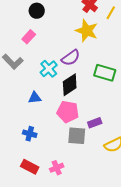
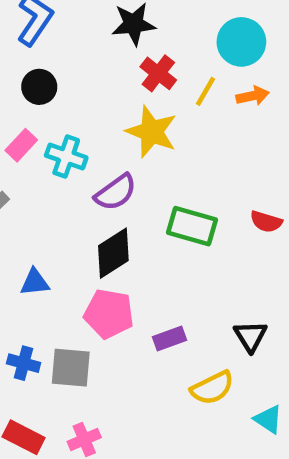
cyan cross: (49, 69) -> (66, 156), moved, turned -30
gray square: (77, 136) -> (71, 368), moved

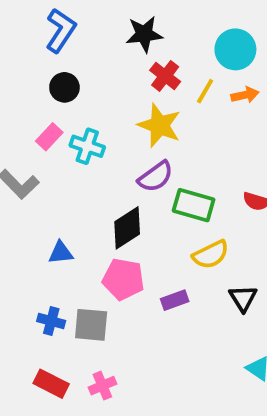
purple semicircle: (116, 192) -> (156, 177), moved
yellow semicircle: (212, 388) -> (211, 255), moved

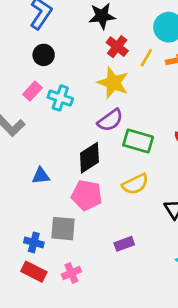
yellow semicircle: (211, 255) -> (135, 184), moved
purple rectangle: (175, 300) -> (124, 244), moved
blue cross: (51, 321) -> (34, 242), moved

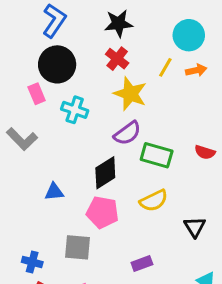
red cross: (117, 47) -> (117, 59), moved
black circle: (44, 55) -> (57, 64), size x1.6
pink rectangle: (32, 91) -> (37, 94), moved, turned -66
blue cross: (34, 242) -> (32, 262), moved

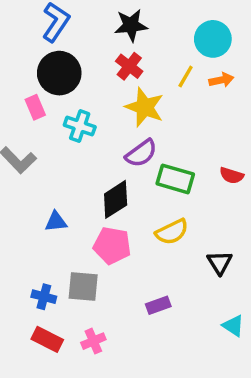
blue cross: (32, 262) -> (44, 297), moved

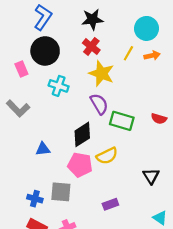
pink rectangle: (35, 107) -> (21, 69), moved
purple semicircle: (141, 153) -> (99, 104), turned -85
yellow semicircle: (172, 232) -> (107, 156), moved

